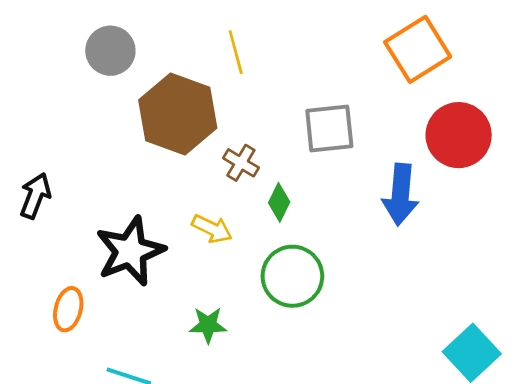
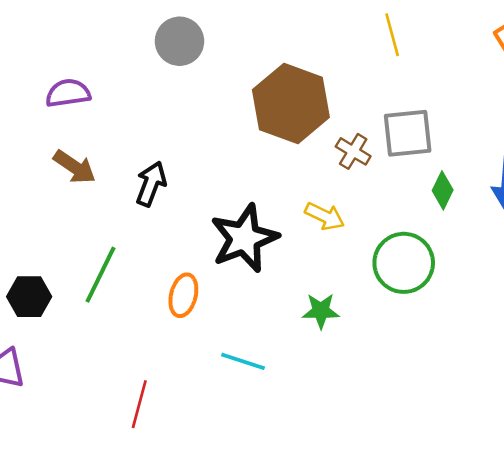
gray circle: (110, 51) -> (179, 41), moved
yellow line: (236, 52) -> (392, 35), moved
gray square: (329, 129) -> (408, 133), moved
green diamond: (279, 202) -> (443, 190), moved

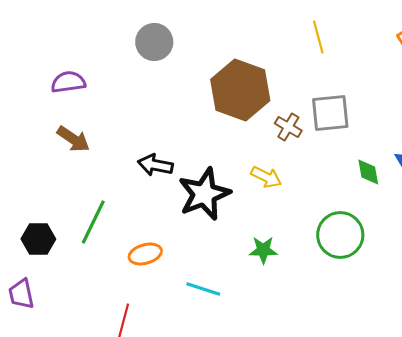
black arrow: (151, 184) -> (155, 165), moved, turned -100
green diamond: (443, 190) -> (368, 172), moved, turned -36
green circle: (404, 263) -> (340, 235), moved
orange ellipse: (183, 295) -> (145, 254), moved, turned 60

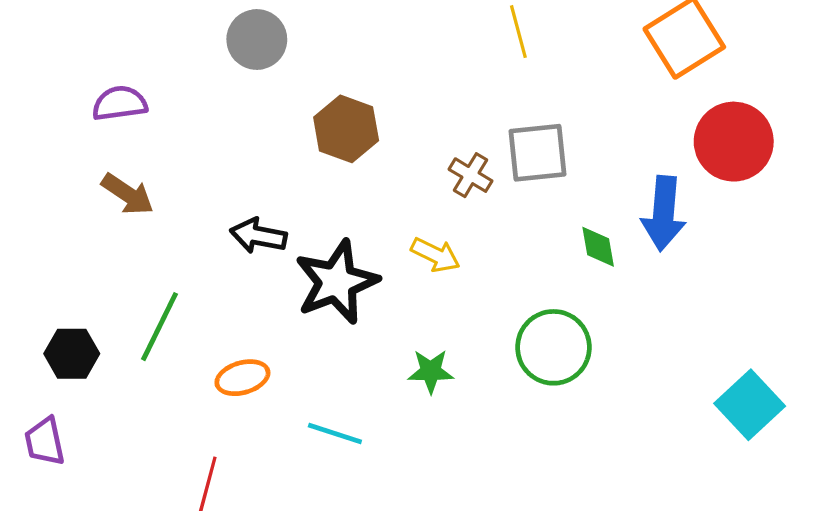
brown hexagon: (240, 90) -> (346, 129), moved, size x0.7

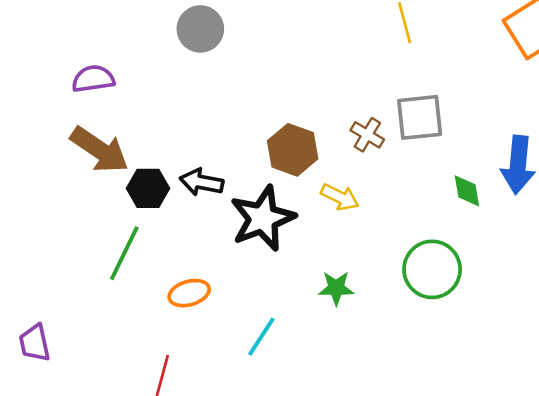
brown hexagon: (346, 129) -> (293, 150), moved
brown arrow: (128, 194) -> (99, 150), size x1.4
black hexagon: (72, 354) -> (148, 188), moved
cyan line: (335, 433) -> (261, 337), turned -75

